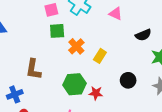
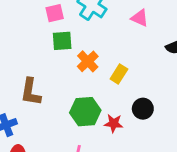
black circle: (128, 80) -> (143, 109), moved

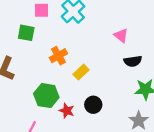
pink triangle: (140, 18) -> (121, 35), moved
green square: (62, 41) -> (26, 33), moved

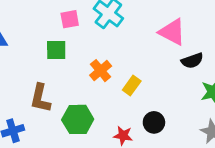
pink triangle: (121, 35) -> (172, 32), size x1.5
green hexagon: (46, 96) -> (78, 119), moved

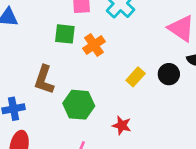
orange cross: (101, 71) -> (94, 45), moved
black circle: (154, 122) -> (169, 74), moved

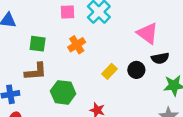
green square: (65, 34) -> (38, 44), moved
brown L-shape: (44, 80) -> (36, 72), turned -115

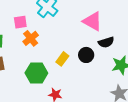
pink square: (68, 12) -> (20, 22), moved
green hexagon: (63, 92) -> (36, 73), moved

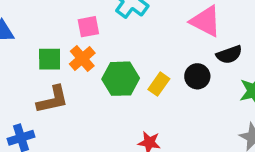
orange cross: (31, 38) -> (82, 59), moved
green hexagon: (36, 73) -> (121, 79), moved

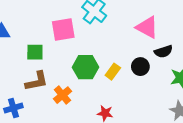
pink square: (88, 27) -> (63, 30), size x1.5
orange cross: (82, 59) -> (62, 95), moved

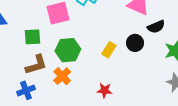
green hexagon: (85, 67) -> (68, 50), moved
blue cross: (13, 108) -> (26, 90), moved

